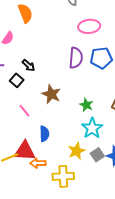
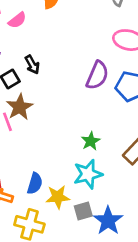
brown star: (51, 94) -> (20, 107), moved
blue semicircle: (44, 134) -> (35, 183), moved

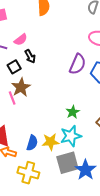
pink semicircle: (17, 20) -> (21, 40), moved
yellow star: (58, 197) -> (51, 142), moved
gray square: (83, 211) -> (67, 163), size x1.6

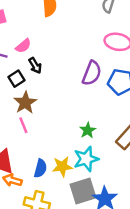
pink line: (12, 98) -> (23, 125), moved

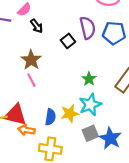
purple semicircle: (92, 73) -> (88, 28), turned -30
black square: (16, 79) -> (68, 41), moved
gray square: (83, 191) -> (90, 133), size x0.7

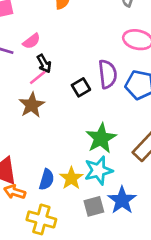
green star: (89, 79) -> (101, 138), size x1.6
pink line: (31, 80) -> (38, 77), moved, turned 72
yellow star: (70, 113) -> (71, 178), turned -30
blue star: (110, 138) -> (122, 200), moved

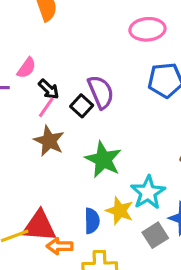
purple semicircle: (108, 74) -> (101, 92), moved
black square: (81, 87) -> (82, 106), moved
green star: (101, 138) -> (103, 160), moved

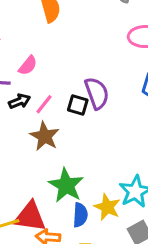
black arrow: (49, 89) -> (19, 101), moved, turned -70
black square: (82, 106) -> (78, 105), turned -30
green star: (103, 160) -> (66, 185), moved

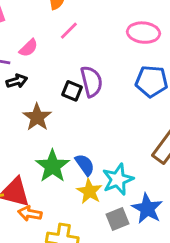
pink line: (44, 104) -> (69, 31), moved
blue semicircle: (80, 215) -> (85, 165), moved, turned -45

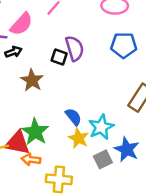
pink semicircle: (29, 48) -> (21, 24), size x1.5
green star: (52, 166) -> (35, 132), moved

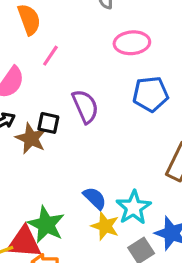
black square: (59, 57) -> (48, 123), moved
brown star: (32, 80) -> (31, 138), moved

